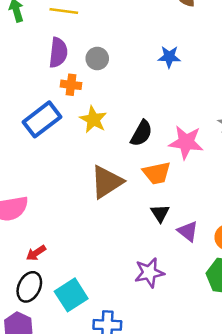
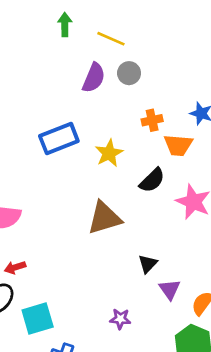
gray circle: (97, 58) -> (129, 73), moved
orange cross: (71, 85) -> (152, 120), moved, turned -36
orange trapezoid: (157, 173) -> (178, 145), moved
purple star: (149, 273) -> (120, 319), size x0.7

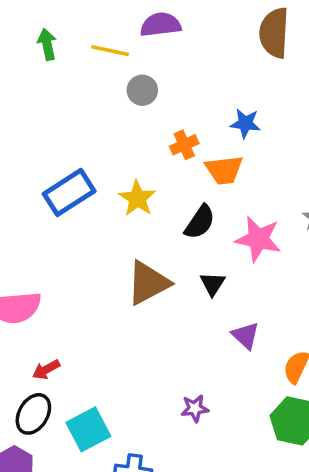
purple semicircle: (94, 78) -> (161, 25), moved, turned -108
black triangle: (148, 264) -> (213, 284), moved
purple triangle: (170, 289) -> (246, 336), moved

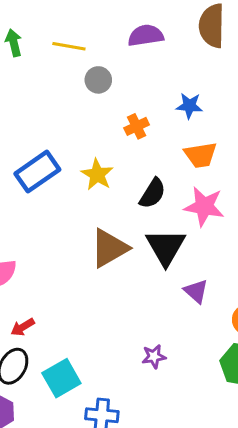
purple semicircle: (161, 25) -> (146, 35), moved
orange trapezoid: (224, 170) -> (200, 155), moved
black triangle: (213, 284) -> (166, 247), size x1.8

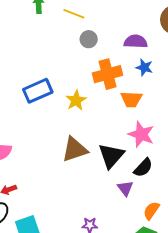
purple semicircle: (146, 35) -> (136, 41), moved
orange cross: (137, 126) -> (108, 74), size x1.8
orange trapezoid: (200, 155) -> (131, 99), moved
black semicircle: (153, 193) -> (143, 168), moved

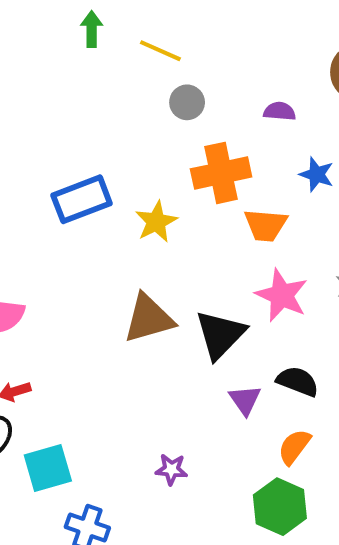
purple semicircle: (136, 41) -> (280, 111), size x0.7
blue star: (144, 67) -> (317, 174), moved
black semicircle: (143, 168) -> (298, 381), moved, turned -115

